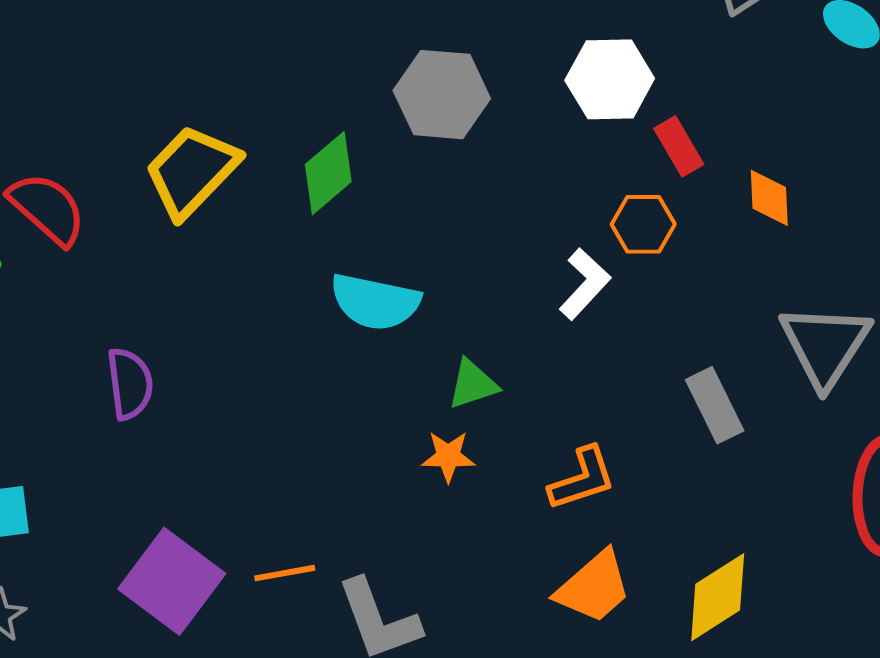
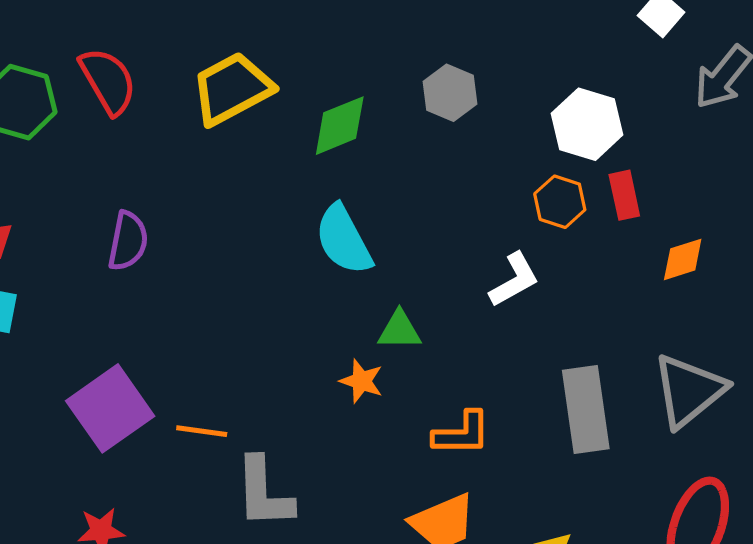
gray hexagon: (442, 95) -> (450, 93), size x0.7
orange diamond: (769, 198) -> (683, 259), turned 57
orange hexagon: (643, 224) -> (560, 202), moved
cyan semicircle: (375, 302) -> (344, 240), turned 32
gray rectangle: (715, 405) -> (586, 409), size x1.4

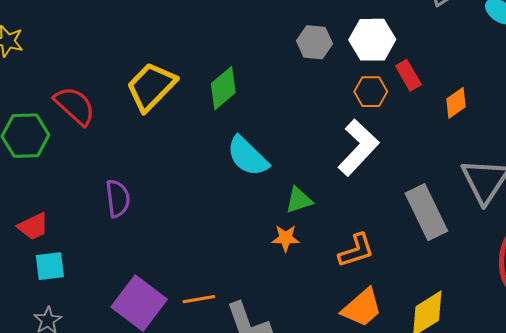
gray hexagon: (450, 93) -> (314, 42), moved
white L-shape: (514, 280) -> (358, 148), size x1.5

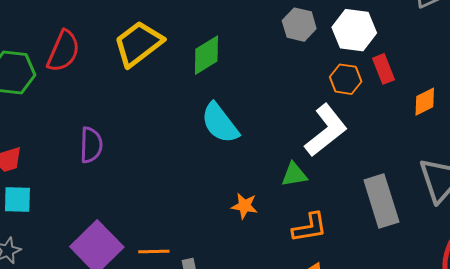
red semicircle: (75, 106) -> (63, 51), turned 63
green triangle: (299, 200) -> (294, 175), moved

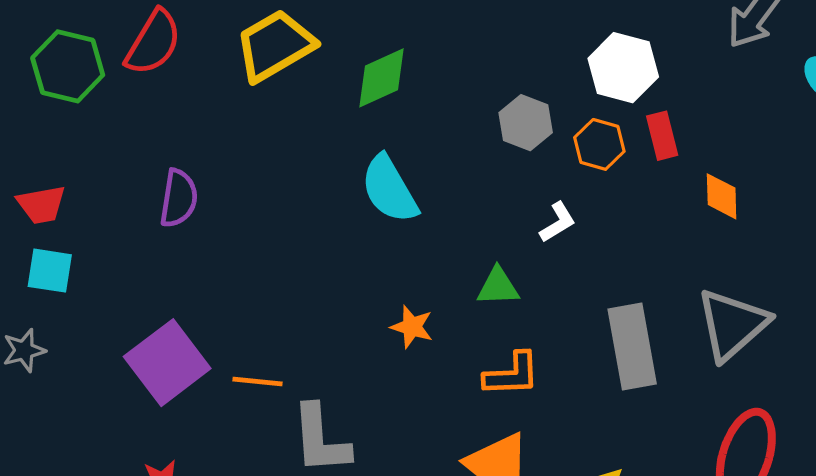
gray hexagon: (299, 25) -> (526, 123), moved
orange diamond: (425, 102) -> (722, 196), turned -72
white L-shape: (326, 130) -> (558, 222), size x0.5

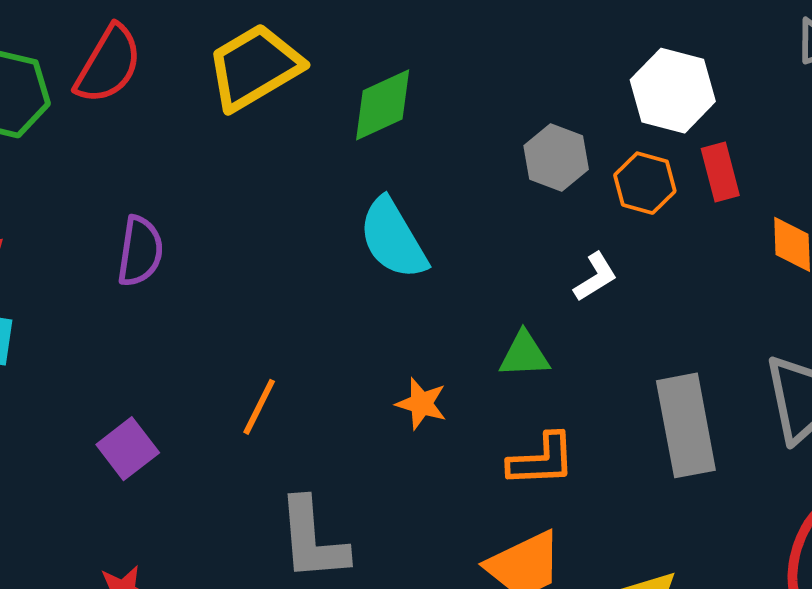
purple square: (167, 363) -> (128, 449), size x0.6
orange line: (258, 381) -> (259, 407), moved, turned -69

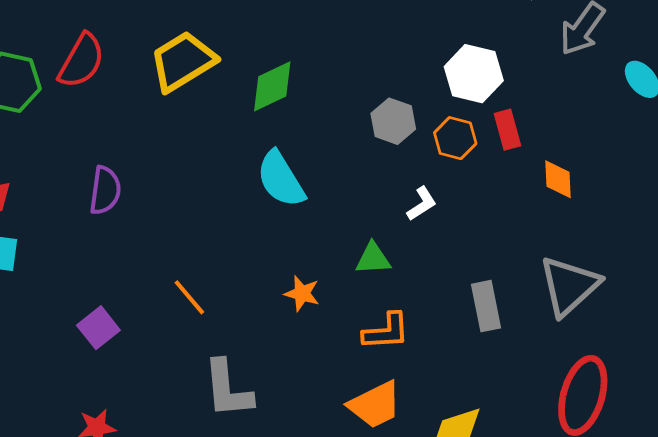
orange line: (259, 407) -> (189, 297), turned -66
gray rectangle: (686, 425) -> (486, 306), size x0.7

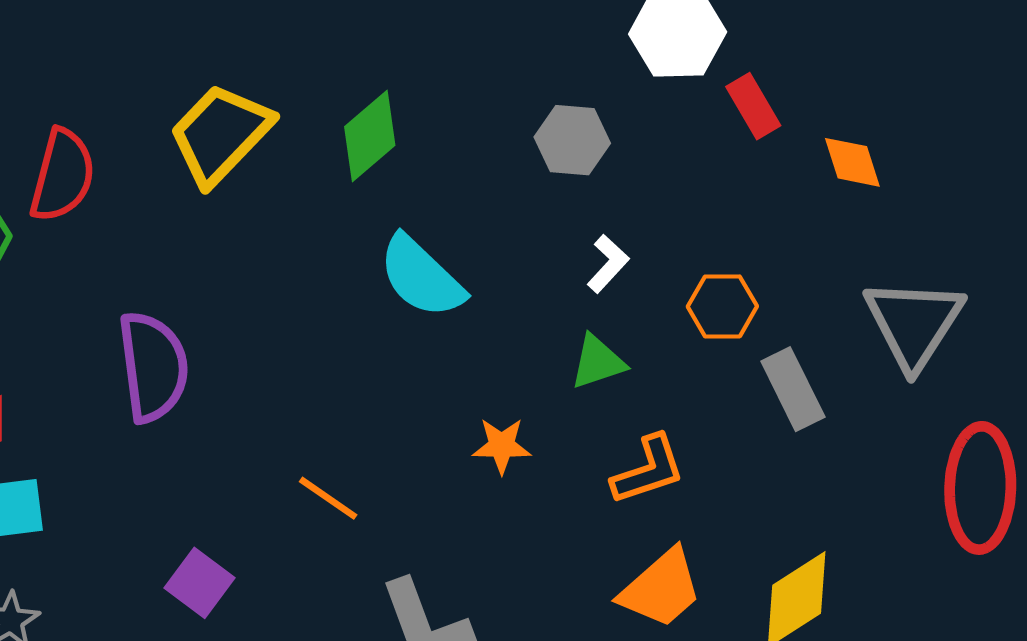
orange hexagon: (455, 138) -> (722, 306), moved
purple semicircle: (105, 190) -> (153, 367), size x1.4
white L-shape: (422, 204) -> (608, 264), moved

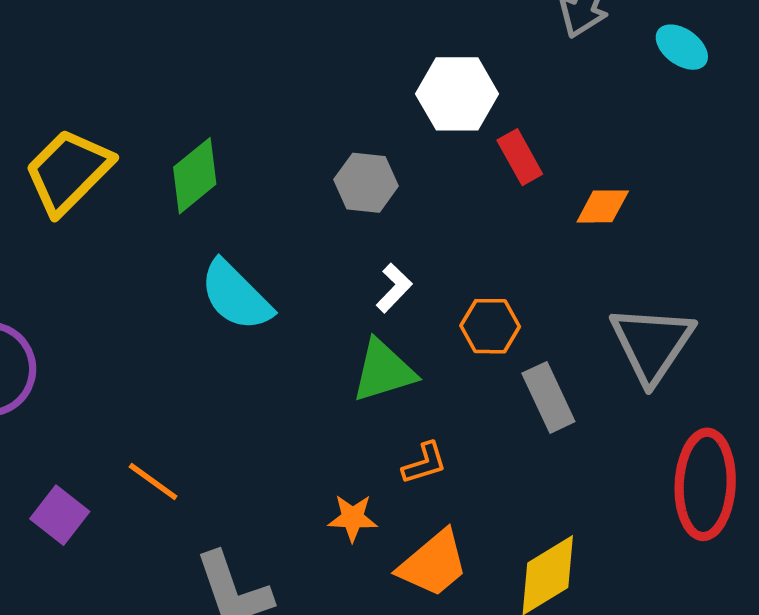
orange diamond: (852, 162) -> (603, 206), turned -74
green triangle: (598, 362) -> (384, 371), size x1.4
orange star: (502, 446) -> (353, 518), moved
orange L-shape: (648, 470) -> (424, 463), size x0.7
purple square: (199, 583) -> (60, 515), moved

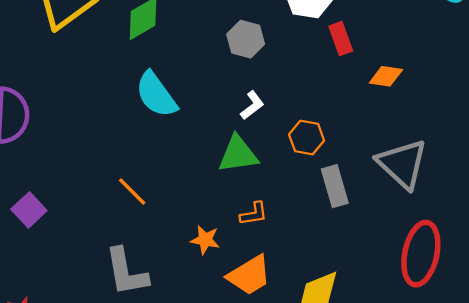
gray triangle: (652, 344) -> (402, 164), turned -30
orange line: (153, 481) -> (132, 192), moved

